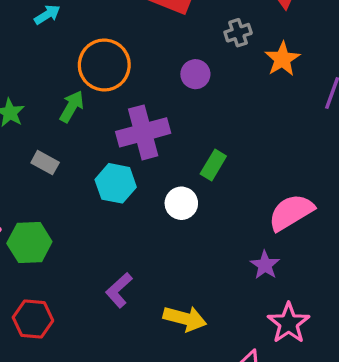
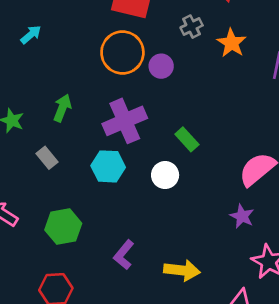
orange circle: (104, 65) -> (122, 52), moved
gray rectangle: (45, 163) -> (47, 158), turned 30
green rectangle: (213, 165) -> (187, 139), turned -65
green hexagon: (29, 242) -> (63, 227), moved

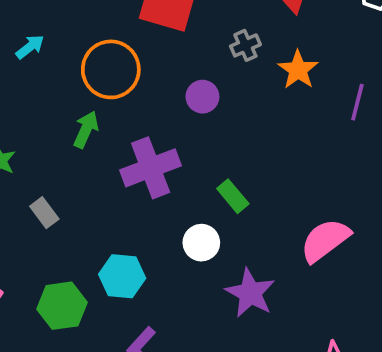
orange circle: (122, 52) -> (111, 69), moved
green arrow: (62, 108) -> (86, 129), moved
cyan hexagon: (108, 166) -> (122, 276), moved
purple star: (242, 216) -> (250, 293), moved, size x1.5

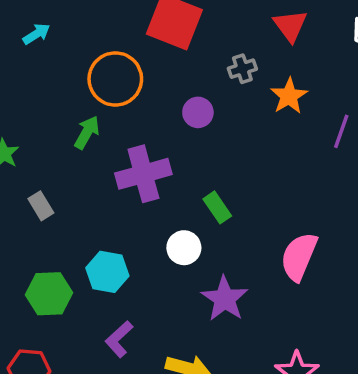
cyan arrow: (30, 47) -> (36, 34), moved
pink semicircle: (325, 240) -> (299, 257), turned -36

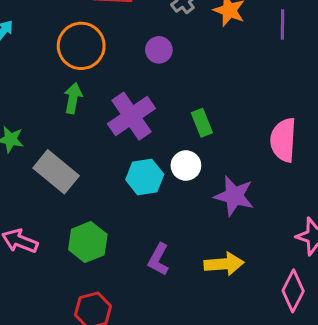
gray rectangle: (41, 206) -> (56, 172), size x1.8
green rectangle: (217, 207) -> (202, 123), turned 32
cyan hexagon: (107, 272) -> (145, 177), moved

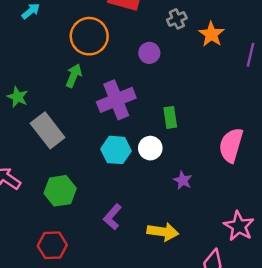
purple star: (234, 196) -> (183, 180), size x0.6

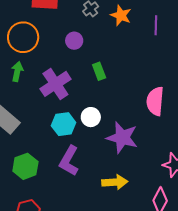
green rectangle: (170, 117) -> (99, 71), moved
purple star: (183, 180) -> (122, 138), size x2.0
purple L-shape: (112, 217) -> (69, 161), moved, size x1.4

